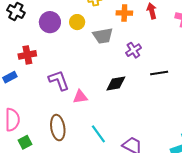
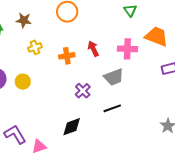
yellow circle: (77, 22) -> (23, 82), moved
gray trapezoid: (103, 36) -> (114, 77), moved

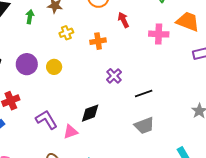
red arrow: (93, 49) -> (123, 20), moved
gray trapezoid: (114, 77) -> (144, 126), moved
black diamond: (72, 127) -> (90, 113), moved

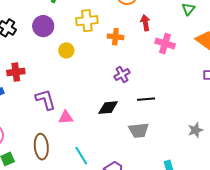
yellow cross: (66, 33) -> (87, 21), size x1.5
pink cross: (159, 34) -> (165, 44), moved
purple circle: (27, 64) -> (43, 26), moved
black diamond: (90, 113) -> (108, 108), moved

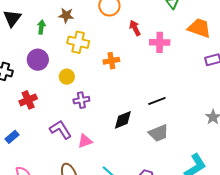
yellow cross: (87, 21) -> (78, 42), turned 35
orange cross: (115, 37) -> (111, 61), moved
red cross: (16, 72) -> (28, 100), moved
purple cross: (122, 75) -> (81, 100), moved, turned 35

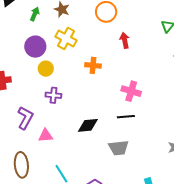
pink cross: (160, 42) -> (131, 91), moved
purple circle: (38, 60) -> (35, 47), moved
purple L-shape: (61, 130) -> (25, 118), turned 45

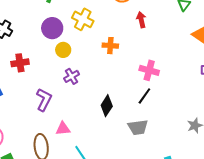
purple cross: (53, 95) -> (72, 76), turned -35
black line: (126, 117) -> (144, 96), turned -48
black diamond: (88, 125) -> (107, 106), turned -50
pink triangle: (46, 135) -> (63, 129), moved

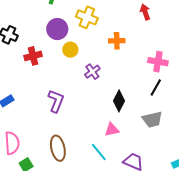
red cross: (20, 63) -> (33, 56), moved
purple cross: (72, 76) -> (92, 72), moved
pink triangle: (63, 129) -> (112, 130), moved

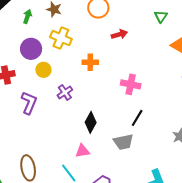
red arrow: (145, 12) -> (119, 34), turned 91
black line: (156, 88) -> (137, 118), moved
purple L-shape: (56, 101) -> (29, 103), moved

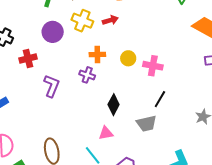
red arrow: (119, 34) -> (110, 20), moved
orange cross: (90, 62) -> (97, 55), moved
yellow circle: (43, 70) -> (128, 58), moved
purple cross: (65, 92) -> (87, 75), turned -35

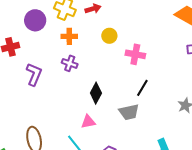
orange cross: (97, 55) -> (69, 36), moved
yellow circle: (128, 58) -> (109, 36), moved

